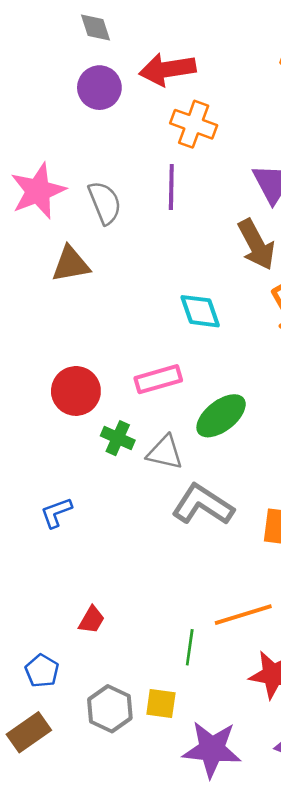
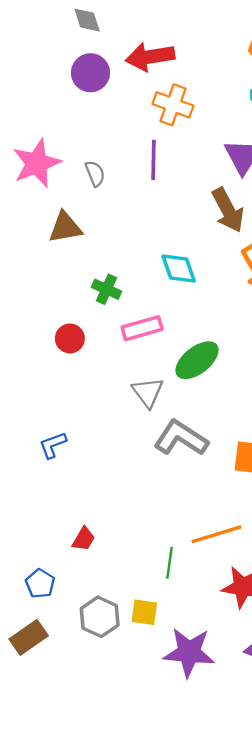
gray semicircle: (105, 203) -> (95, 174), size x0.7
red circle: (76, 391) -> (70, 338), size x0.7
green cross: (118, 438) -> (107, 289), moved
gray triangle: (165, 452) -> (148, 392), turned 40

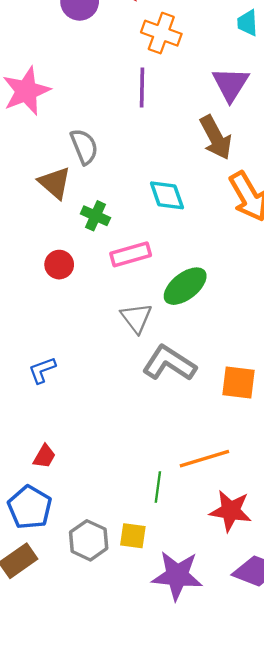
gray semicircle: (95, 174) -> (84, 147), moved, size x1.4
brown triangle: (65, 227) -> (55, 183), moved, turned 51
red trapezoid: (84, 539) -> (44, 456), moved
blue pentagon: (40, 584) -> (30, 507), size x1.5

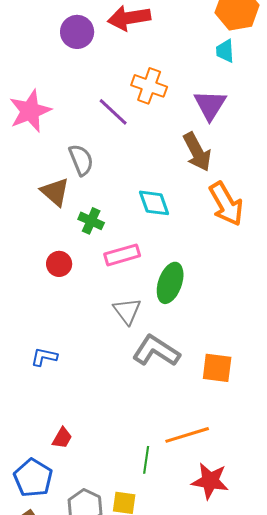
orange cross: (161, 33) -> (149, 86), moved
purple line: (142, 88) -> (113, 112), moved, turned -48
green ellipse: (185, 286) -> (170, 283), turned -33
blue L-shape: (42, 370) -> (44, 357), turned 32
red trapezoid: (44, 456) -> (62, 438), moved

